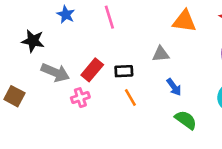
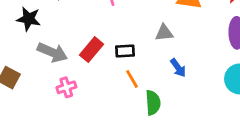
pink cross: (80, 98) -> (66, 87), moved
green semicircle: (186, 120) -> (153, 103), moved, turned 50

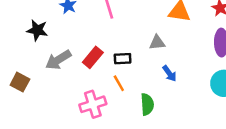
gray arrow: (52, 52) -> (58, 60), turned 125
orange line: (132, 79) -> (119, 83), moved
pink cross: (66, 87) -> (93, 104), moved, size x1.5

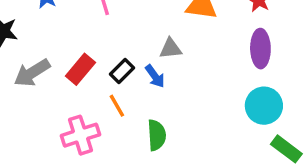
black rectangle: (123, 59) -> (122, 71), turned -42
blue arrow: (169, 73) -> (155, 76), moved

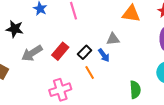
orange line: (117, 106) -> (90, 72), moved
green semicircle: (157, 135) -> (135, 90), moved

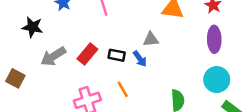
black rectangle: (85, 52) -> (117, 55), turned 56
orange line: (90, 72) -> (123, 89), moved

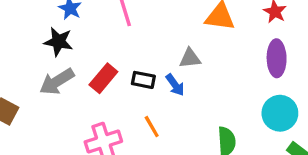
black star: (32, 27) -> (58, 42), moved

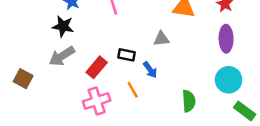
red rectangle: (103, 78) -> (97, 67), moved
blue arrow: (175, 85) -> (150, 70), moved

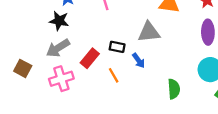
gray triangle: (161, 39) -> (149, 32), size x1.5
orange line: (133, 90) -> (114, 75), moved
pink cross: (97, 101) -> (61, 79), moved

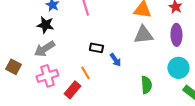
gray triangle: (149, 32) -> (143, 35), moved
red rectangle: (90, 58) -> (72, 90), moved
orange line: (114, 75) -> (85, 73), moved

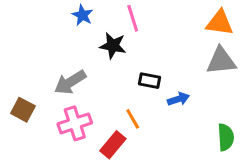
black star: (45, 25) -> (113, 46), moved
blue arrow: (115, 60) -> (178, 99), turned -72

